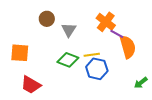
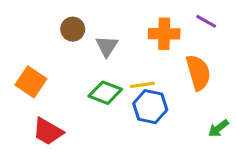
orange cross: (106, 22) -> (164, 34), turned -36
purple line: (117, 34) -> (206, 21), moved
orange square: (20, 53) -> (31, 82), turned 30

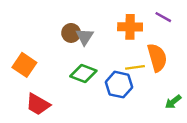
brown circle: (73, 29) -> (71, 33), moved
yellow line: (142, 85) -> (135, 67), moved

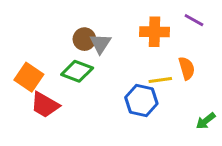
orange semicircle: (157, 58) -> (187, 68), size x0.7
green diamond: (83, 74) -> (77, 71), moved
red trapezoid: (38, 104) -> (45, 105), moved

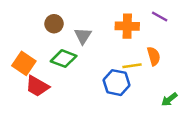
brown circle: (84, 39) -> (54, 24), moved

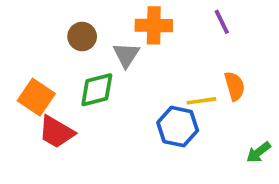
purple line: (160, 17) -> (222, 22), moved, turned 35
orange cross: (127, 26) -> (154, 25), moved
green diamond: (64, 59) -> (97, 90), turned -35

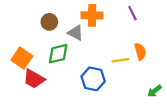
gray triangle: (126, 55) -> (76, 33), turned -35
blue hexagon: (178, 127) -> (93, 79), moved

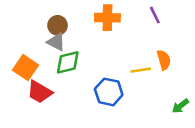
gray triangle: (76, 33) -> (56, 42), moved

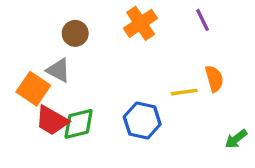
orange cross: (107, 18) -> (141, 23), turned -35
gray triangle: (56, 42) -> (58, 70), moved
green diamond: (68, 62) -> (79, 124), moved

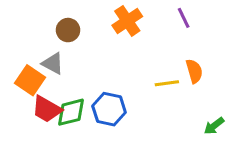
blue hexagon: (142, 121) -> (109, 109), moved

